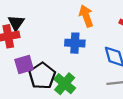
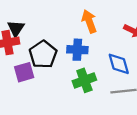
black pentagon: (42, 76) -> (43, 54), moved
green cross: (65, 84) -> (84, 80), moved, turned 30

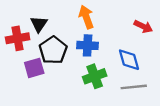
orange arrow: (89, 21) -> (86, 17), moved
black triangle: (16, 28) -> (39, 24), moved

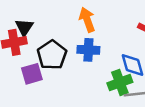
black triangle: (39, 24) -> (24, 27), moved
green cross: (95, 76) -> (120, 83), moved

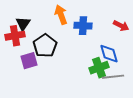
orange arrow: (87, 20) -> (61, 15), moved
blue cross: (88, 50) -> (83, 26), moved

